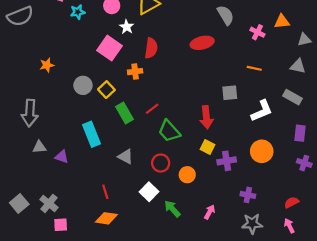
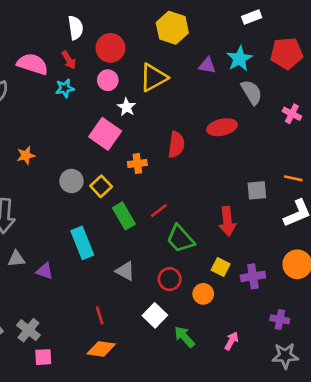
red semicircle: (151, 48) -> (176, 145), moved
orange line: (254, 68) -> (293, 178), moved
yellow square: (207, 147) -> (221, 267), moved

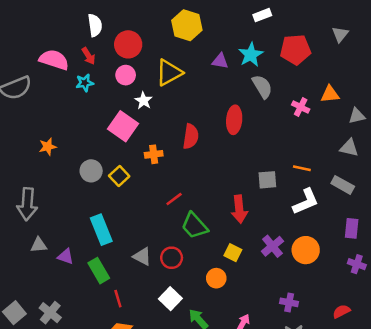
red ellipse: (222, 127) -> (234, 120), turned -72
green rectangle: (124, 216) -> (99, 271), moved
purple cross: (253, 276) -> (272, 246), moved, turned -30
red circle: (170, 279) -> (172, 258), moved

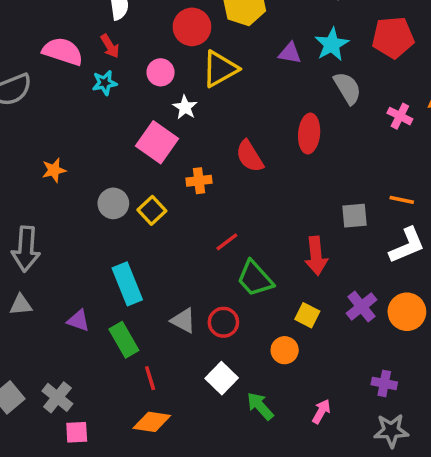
red circle: (128, 44) -> (192, 27), moved
red semicircle: (191, 136) -> (250, 156), turned 140
gray triangle: (39, 245) -> (21, 305), moved

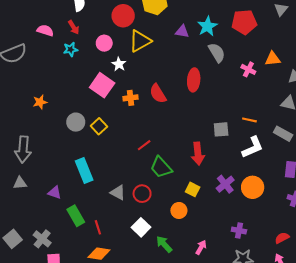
pink semicircle: (63, 51) -> (45, 30), size x0.7
orange cross: (199, 181) -> (130, 98), moved
green rectangle: (124, 340) -> (76, 216), moved

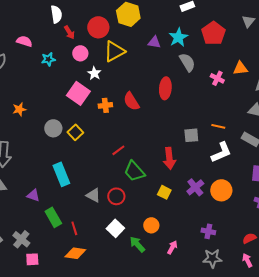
red pentagon: (244, 22) -> (213, 33), turned -30
red arrow: (74, 27) -> (69, 32), moved
orange circle: (179, 210) -> (151, 225), moved

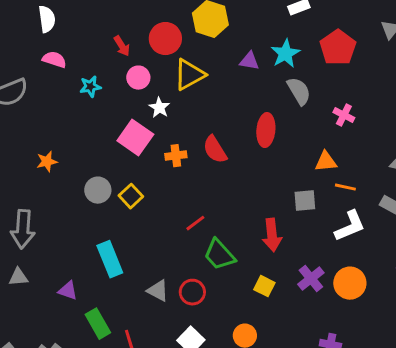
white semicircle: (56, 14) -> (47, 19), moved
orange triangle: (240, 68) -> (326, 162), moved

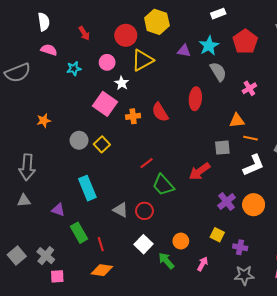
red arrow: (122, 46) -> (84, 33), moved
pink cross: (344, 115) -> (249, 88), turned 32
red arrow: (272, 235) -> (200, 171), turned 60
yellow square: (264, 286) -> (217, 235), moved

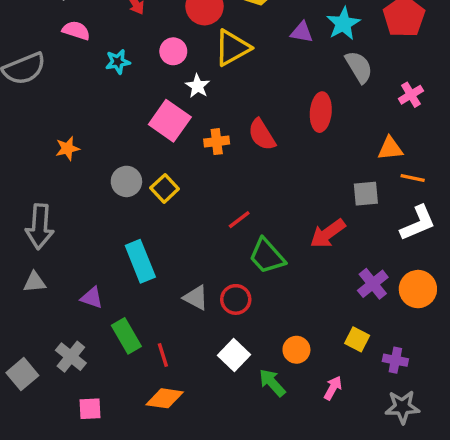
gray cross: (46, 256) -> (71, 357), moved

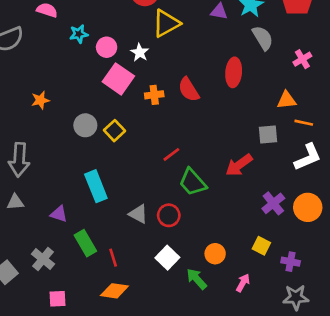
pink circle: (173, 51) -> (107, 47), moved

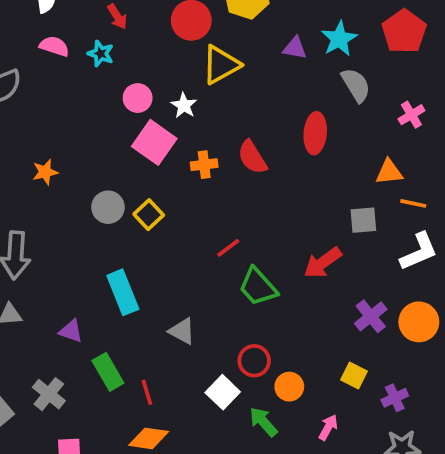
cyan star: (79, 34) -> (101, 54), moved, turned 30
red circle: (169, 215) -> (254, 361), moved
purple cross: (291, 262) -> (395, 398), turned -36

